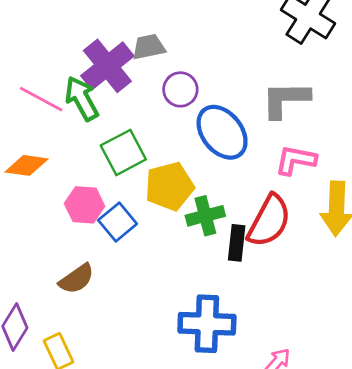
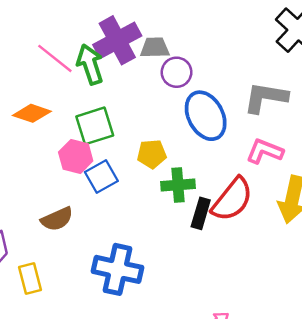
gray trapezoid: (149, 47) -> (155, 48), moved
green square: (123, 152) -> (95, 126), moved
yellow pentagon: (169, 186) -> (152, 154), size x0.7
blue cross: (207, 324) -> (118, 269), moved

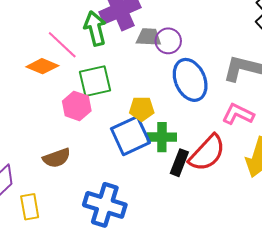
gray trapezoid: (155, 48) -> (149, 37), moved
pink line: (55, 58) -> (62, 45), moved
blue square: (101, 177) -> (130, 136), moved, size x1.4

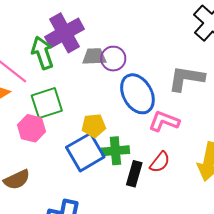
pink L-shape: (238, 114) -> (164, 121), moved
red semicircle: (207, 153) -> (160, 162), size x0.6

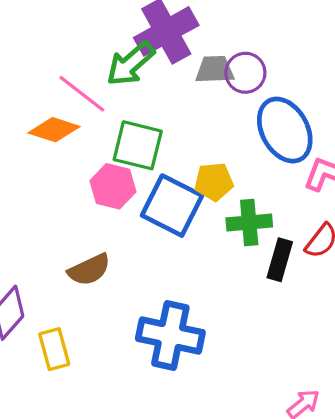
green arrow: (42, 53) -> (130, 64), turned -112
green square: (47, 103) -> (138, 145), turned 32
blue square: (85, 152) -> (172, 206), moved, turned -33

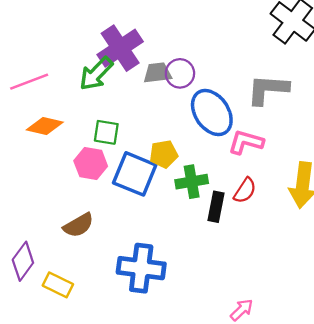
pink line: (82, 94) -> (29, 82), moved, turned -54
green square: (138, 145) -> (106, 132), size x0.7
yellow rectangle: (54, 349) -> (58, 285), turned -44

